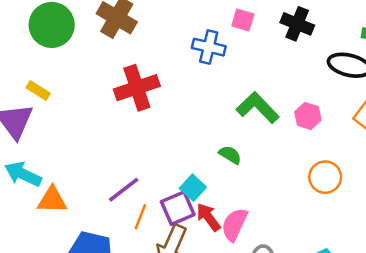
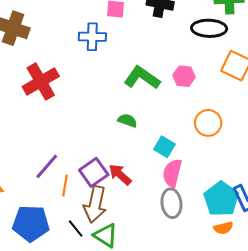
cyan square: (193, 188) -> (164, 147), moved
pink semicircle: (234, 224) -> (172, 173), moved

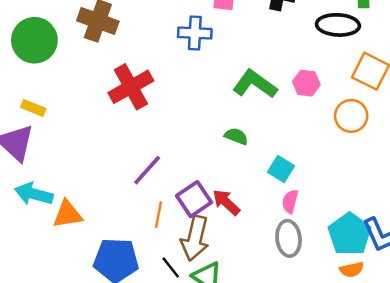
orange circle: (208, 123) -> (351, 116), moved
purple line: (47, 166) -> (147, 170), moved
pink semicircle: (172, 173) -> (290, 201), size x0.7

